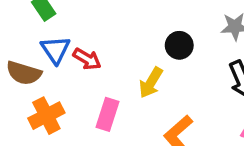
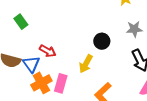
blue triangle: (55, 50) -> (31, 64), moved
orange cross: (46, 116) -> (41, 83), moved

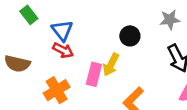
blue triangle: (31, 64) -> (62, 30), moved
pink rectangle: (61, 83) -> (94, 74), moved

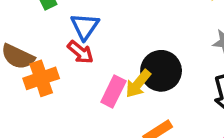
black circle: (130, 36) -> (161, 71), moved, size x1.5
orange cross: (57, 90) -> (41, 78), moved

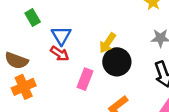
orange cross: (41, 78) -> (24, 87), moved
yellow arrow: (138, 84) -> (108, 43), moved

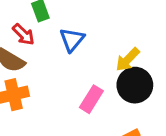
red arrow: (60, 54) -> (23, 34), moved

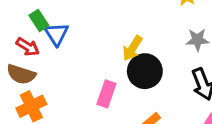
blue triangle: (72, 40) -> (56, 34), moved

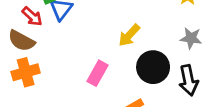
black circle: (145, 71) -> (153, 67), moved

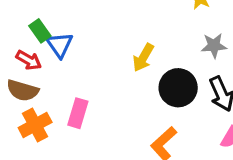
pink rectangle: (97, 73) -> (78, 113), moved

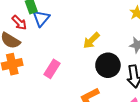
pink rectangle: (78, 113) -> (52, 69), moved

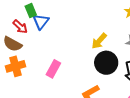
yellow arrow: (91, 40) -> (99, 41), moved

